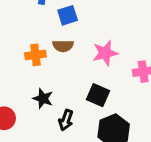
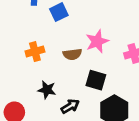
brown semicircle: (63, 46) -> (72, 54), moved
black arrow: (66, 120) -> (70, 106), turned -132

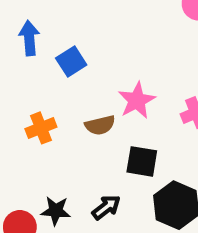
black star: (47, 90) -> (56, 211), moved

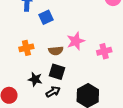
black square: (142, 161) -> (57, 72), moved
black star: (56, 211) -> (35, 79), moved

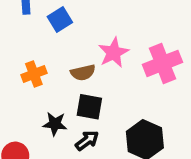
pink cross: (104, 51) -> (162, 63), size x1.5

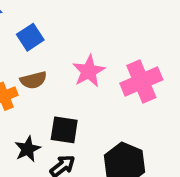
brown semicircle: (83, 73) -> (33, 80), moved
black star: (55, 124) -> (28, 149), turned -30

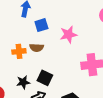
pink star: (89, 71) -> (68, 35), moved

